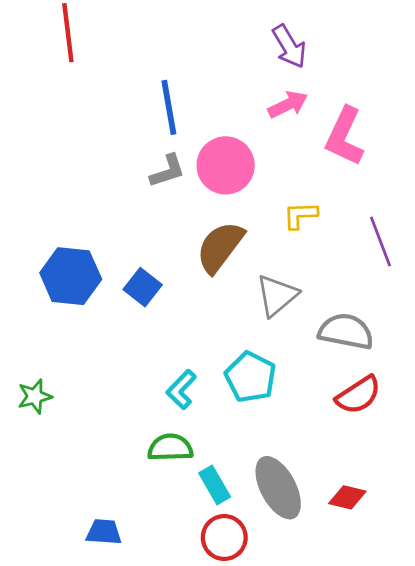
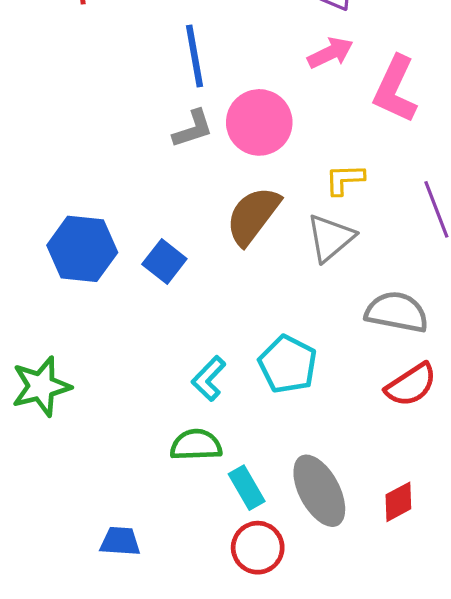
gray triangle: (277, 295) -> (330, 238), moved
green star: (35, 396) -> (41, 386), size x1.5
red diamond: (347, 497) -> (398, 502), turned -42

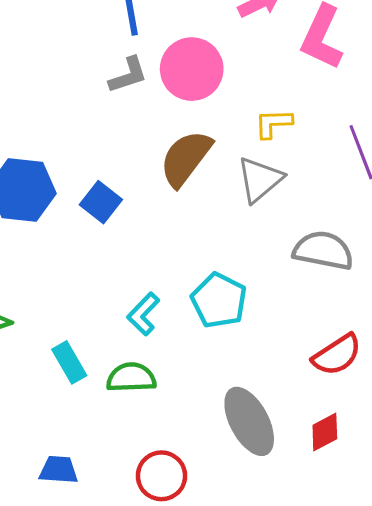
red semicircle: (411, 385) -> (337, 355), moved
cyan rectangle: (247, 488) -> (69, 362), moved
red circle: (258, 548) -> (161, 476), moved

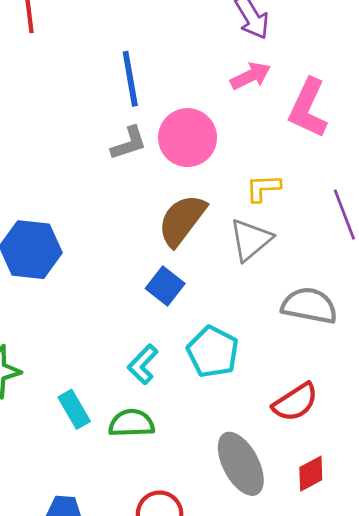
blue square: (101, 202) -> (165, 286), moved
red semicircle: (337, 355) -> (295, 402), moved

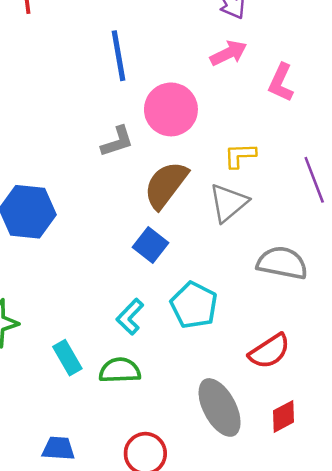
pink L-shape: (308, 108) -> (281, 83), size x0.7
gray L-shape: (129, 143) -> (117, 141), moved

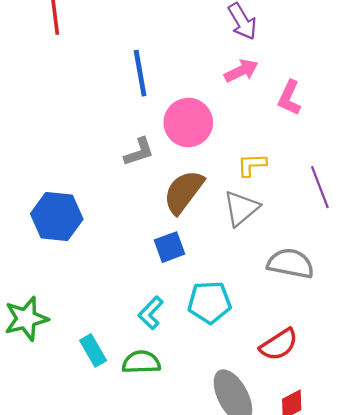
blue square: (150, 245) -> (169, 247), turned 32
cyan pentagon: (194, 305) -> (209, 302), turned -30

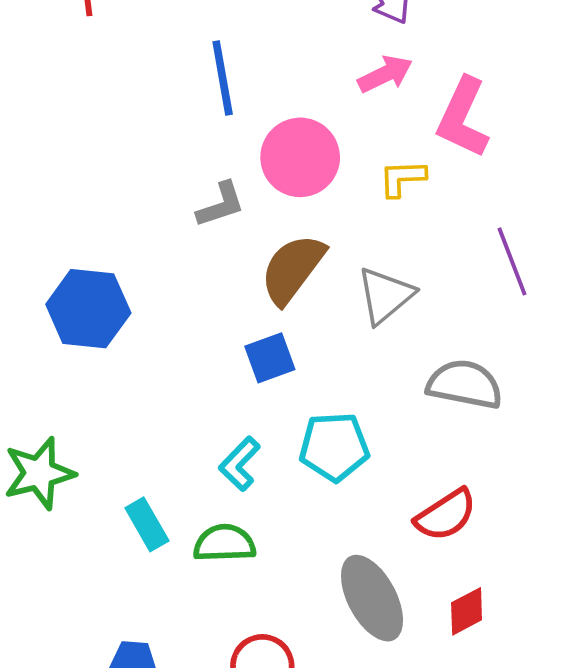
pink L-shape: (289, 98) -> (463, 118), size x1.4
yellow L-shape: (252, 165) -> (402, 178), moved

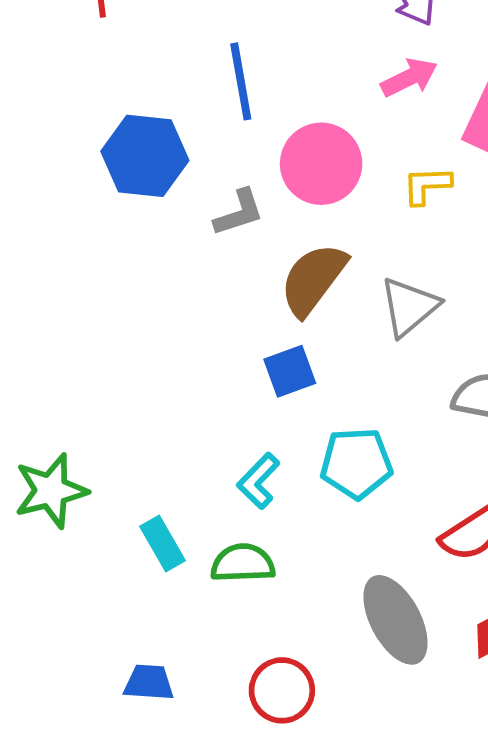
blue hexagon: (88, 309) -> (145, 156), moved

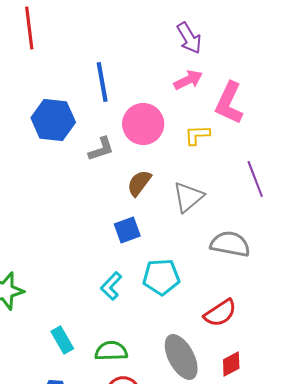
brown semicircle: (313, 279) -> (139, 183), size x0.7
cyan rectangle: (162, 544) -> (62, 340), moved
green semicircle: (243, 563) -> (111, 351), moved

